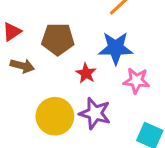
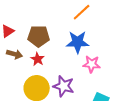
red star: (86, 73) -> (38, 59), moved

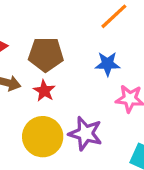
blue star: (78, 42) -> (108, 64), size x0.7

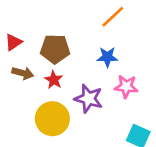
purple star: (85, 134) -> (89, 99), moved

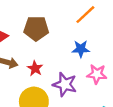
brown pentagon: (55, 49) -> (36, 28), moved

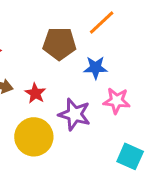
brown pentagon: (36, 28) -> (59, 44), moved

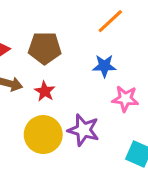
brown pentagon: (59, 44) -> (45, 48), moved
purple star: (74, 114) -> (83, 130), moved

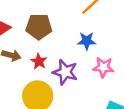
purple star: (83, 130) -> (65, 72), moved

